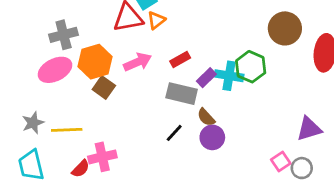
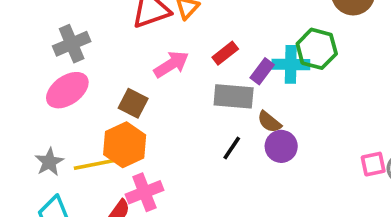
orange hexagon: (95, 62) -> (125, 145), moved
pink square: (281, 162) -> (373, 164), turned 30

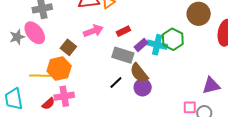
pink ellipse: (67, 90) -> (35, 33), turned 75
brown semicircle: (269, 122) -> (139, 73), size x1.5
gray star: (49, 162) -> (17, 37), moved

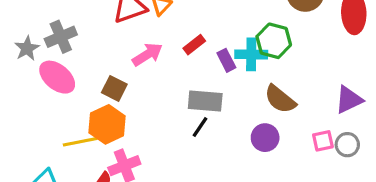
gray star: (17, 37) -> (27, 48), moved
purple rectangle: (141, 45) -> (226, 60), turned -64
gray rectangle: (123, 55) -> (205, 101), moved
brown semicircle: (139, 73) -> (280, 99), moved
purple circle: (143, 87) -> (265, 138), moved

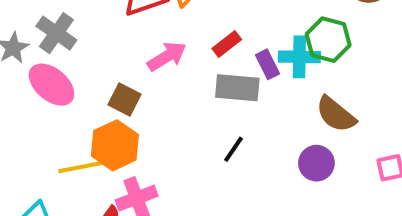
gray cross: (61, 37) -> (56, 33), turned -32
gray rectangle: (205, 101) -> (237, 88), moved

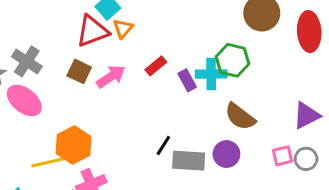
gray rectangle: (237, 88) -> (189, 161), moved
brown square: (124, 99) -> (79, 71), moved

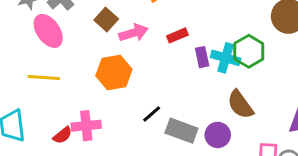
orange hexagon: (74, 145) -> (114, 72), moved
black line: (163, 145) -> (152, 114), moved
yellow line: (48, 162) -> (44, 78), moved

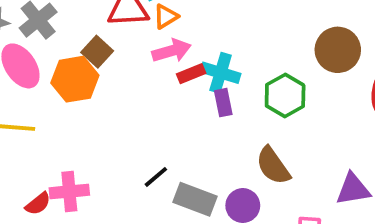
pink arrow: (134, 33) -> (172, 51), moved
cyan cross: (226, 58) -> (221, 73), moved
orange hexagon: (114, 72) -> (75, 79), moved

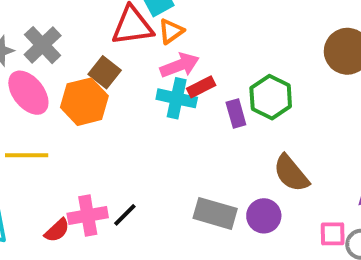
cyan cross: (221, 73) -> (177, 98), moved
green hexagon: (285, 96) -> (271, 97), moved
black line: (156, 177) -> (125, 215), moved

